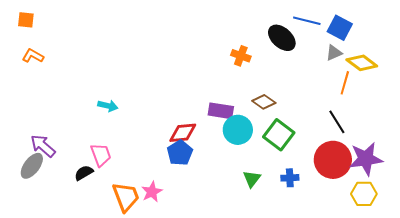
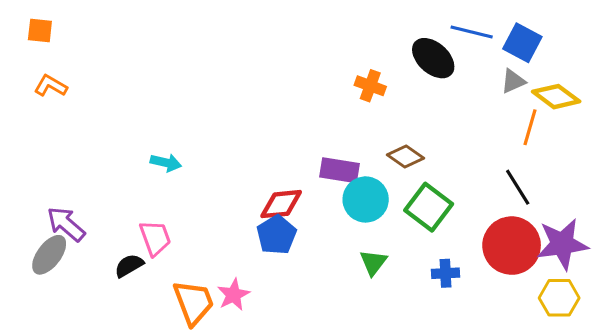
green triangle: (252, 179) -> (373, 262), moved

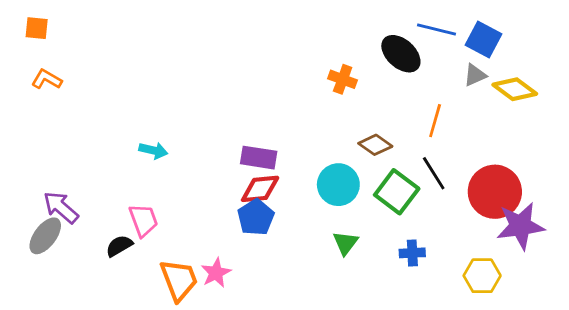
orange line: (530, 127) -> (435, 121), moved
purple rectangle: (340, 170) -> (259, 158), moved
black line: (518, 187) -> (434, 173), moved
red circle: (512, 246) -> (495, 192), moved
yellow hexagon: (559, 298) -> (482, 276), moved

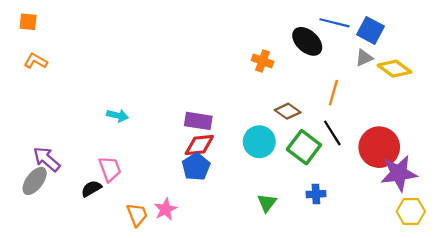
green triangle: (345, 243) -> (267, 203), moved
yellow hexagon: (482, 276) -> (411, 211), moved
orange trapezoid: (179, 280) -> (137, 215), size x0.7

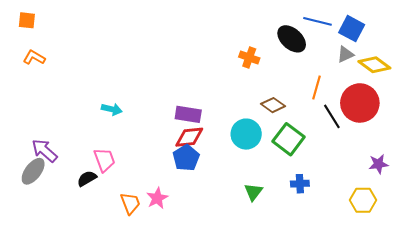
black line: (332, 133) -> (332, 116), moved
red circle: (379, 147) -> (360, 103), moved
purple star: (399, 173) -> (378, 164), size x0.6
yellow hexagon: (411, 211) -> (363, 200), moved

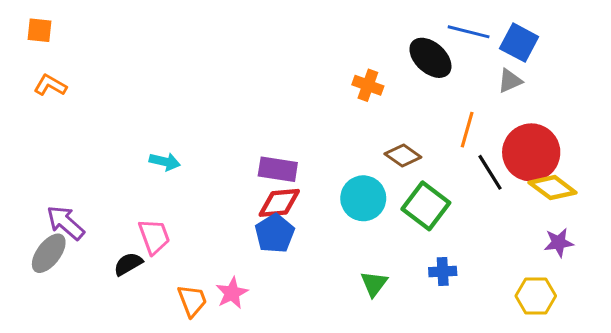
yellow diamond: (374, 65) -> (553, 188), moved

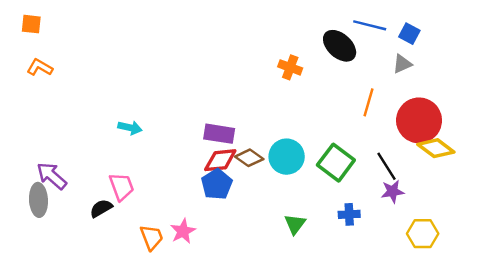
blue square: (519, 43) -> (409, 34), size x0.7
brown diamond: (403, 156) -> (249, 158), moved
black line: (490, 172) -> (387, 166), moved
purple star: (559, 243) -> (393, 191), moved
gray ellipse: (49, 253) -> (38, 200), turned -40

